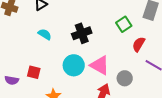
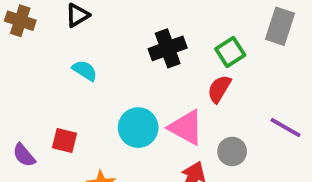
black cross: (82, 33) -> (168, 48), moved
red semicircle: (139, 44) -> (219, 89), moved
purple semicircle: (12, 80) -> (24, 155), turned 40

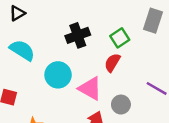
cyan semicircle: (85, 70) -> (22, 50), size x1.5
cyan circle: (138, 128) -> (58, 75), moved

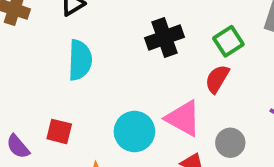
cyan semicircle: (22, 50) -> (80, 60), turned 60
cyan circle: (58, 75) -> (134, 131), moved

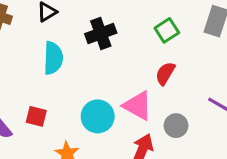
black cross: (164, 38) -> (101, 33), moved
green square: (228, 41) -> (167, 30), moved

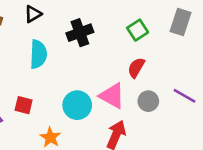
gray circle: (176, 126) -> (148, 101), moved

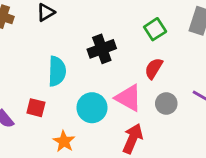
black cross: (80, 33) -> (102, 49), moved
cyan semicircle: (38, 54) -> (57, 71), moved

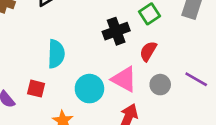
black cross: (102, 49) -> (116, 31), moved

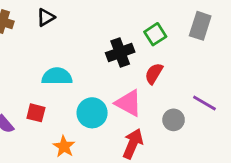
cyan semicircle: (56, 54) -> (57, 76), turned -92
gray circle: (160, 85) -> (174, 120), moved

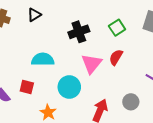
black cross: (120, 52) -> (79, 32), moved
pink triangle: (129, 103) -> (92, 64), moved, turned 40
gray circle: (174, 120) -> (131, 102), moved

